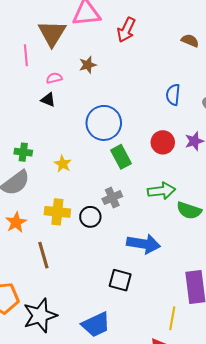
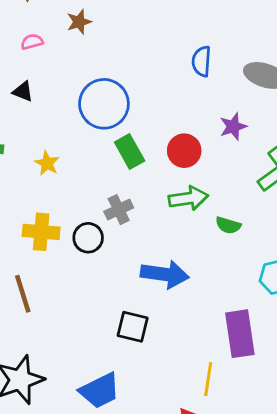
black triangle: (48, 100) -> (23, 91), moved
red circle: (163, 142) -> (184, 151), moved
green semicircle: (189, 210) -> (228, 225), size x0.7

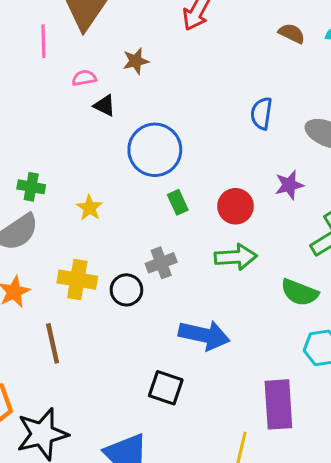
black triangle: (23, 91) -> (105, 106), moved
green rectangle: (130, 151) -> (178, 202), size x0.7
green semicircle: (228, 225) -> (300, 292), moved, size x1.4

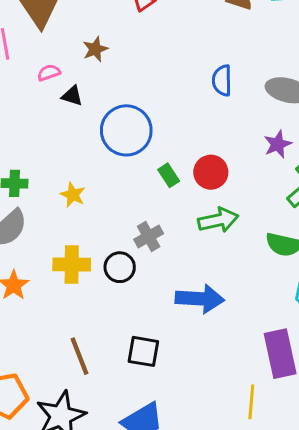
purple star: (289, 185) -> (278, 144), moved
green rectangle: (178, 202) -> (169, 175), moved
brown line: (53, 343) -> (79, 356), moved
black square: (166, 388) -> (143, 351), moved

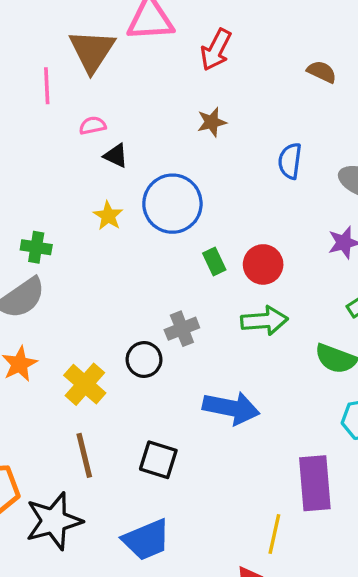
brown star: (95, 49) -> (212, 122), moved
yellow star: (73, 195) -> (108, 216), moved
yellow cross: (72, 265) -> (85, 384), moved, turned 33

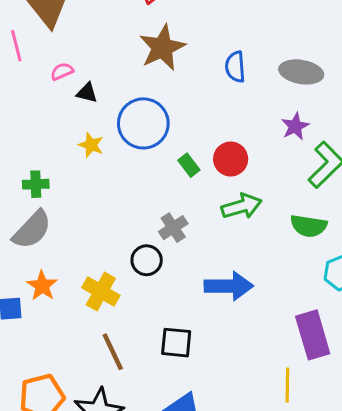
brown star: (212, 122) -> (162, 48), size x1.8

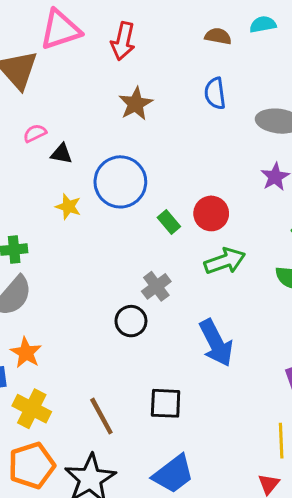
brown star: (162, 48) -> (136, 104), size x0.7
blue semicircle: (235, 67) -> (215, 93), moved
blue arrow: (229, 286) -> (216, 343), turned 66
yellow cross: (101, 291) -> (32, 409), moved

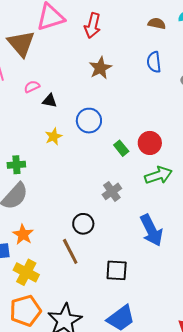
blue circle: (120, 182) -> (89, 121), size x0.7
yellow star: (68, 207) -> (54, 137), turned 30
black circle: (131, 321) -> (83, 224), moved
brown line: (101, 416) -> (70, 251), moved

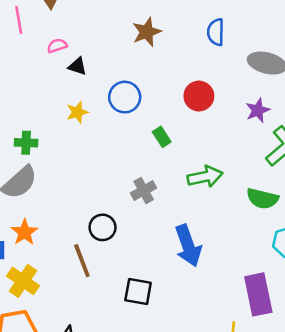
red circle: (150, 143) -> (199, 96), moved

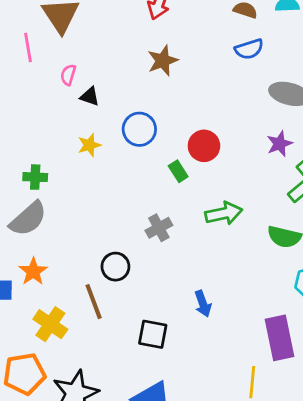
blue semicircle: (216, 32) -> (249, 49), moved, turned -108
pink semicircle: (57, 46) -> (68, 75), turned -54
red circle: (199, 96) -> (204, 146), moved
blue arrow: (188, 246) -> (203, 304), moved, size x0.6
yellow cross: (23, 281) -> (50, 324), moved

